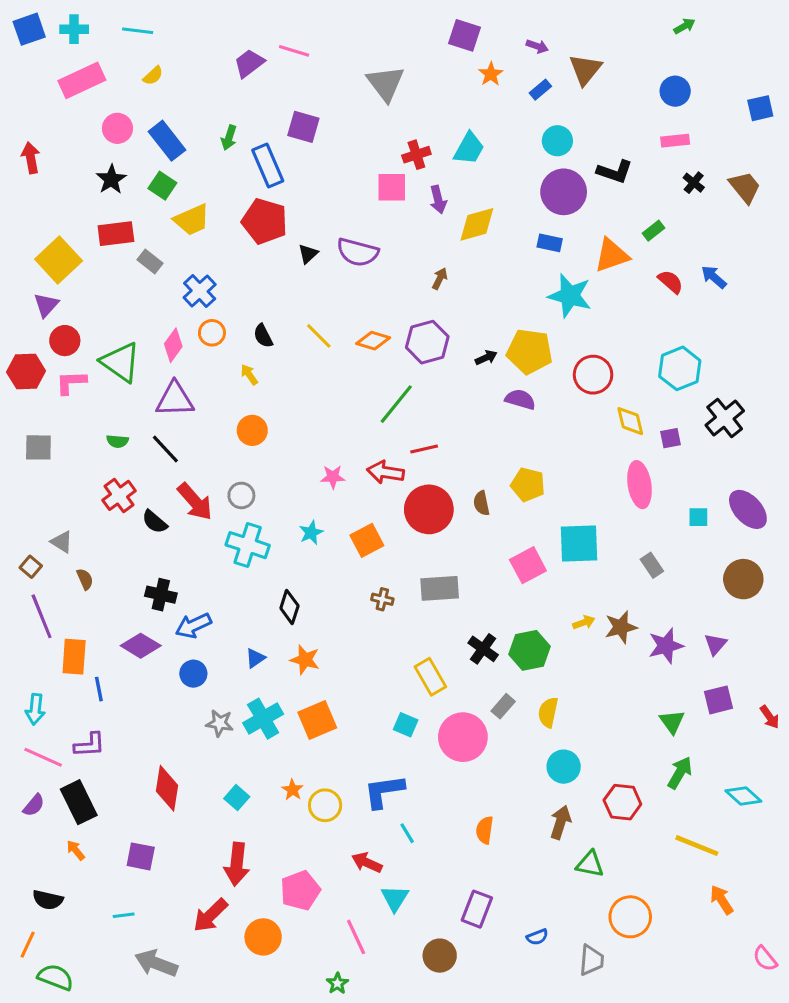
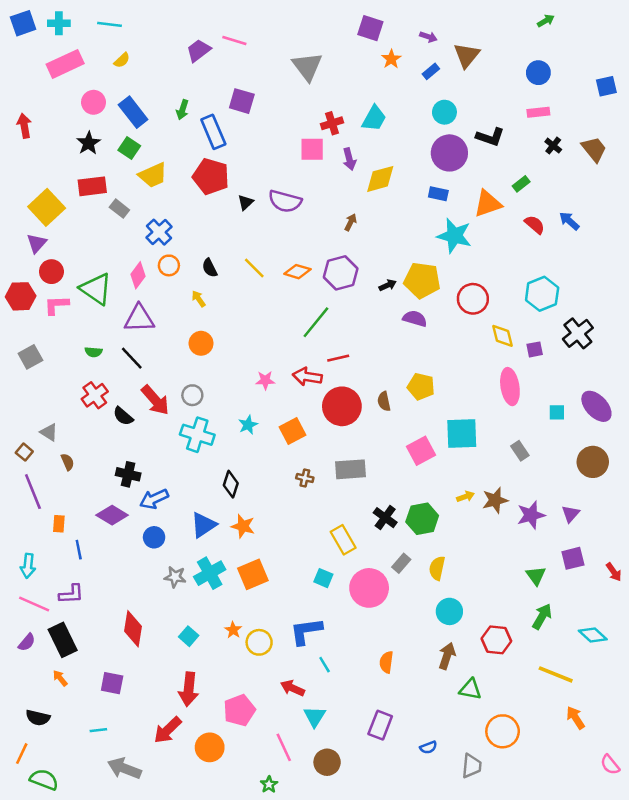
gray square: (38, 447) -> (30, 357), turned -30
orange rectangle: (74, 657) -> (59, 524), size x0.6
blue triangle: (255, 658) -> (203, 525), size x1.6
brown circle: (440, 956) -> (327, 762), moved

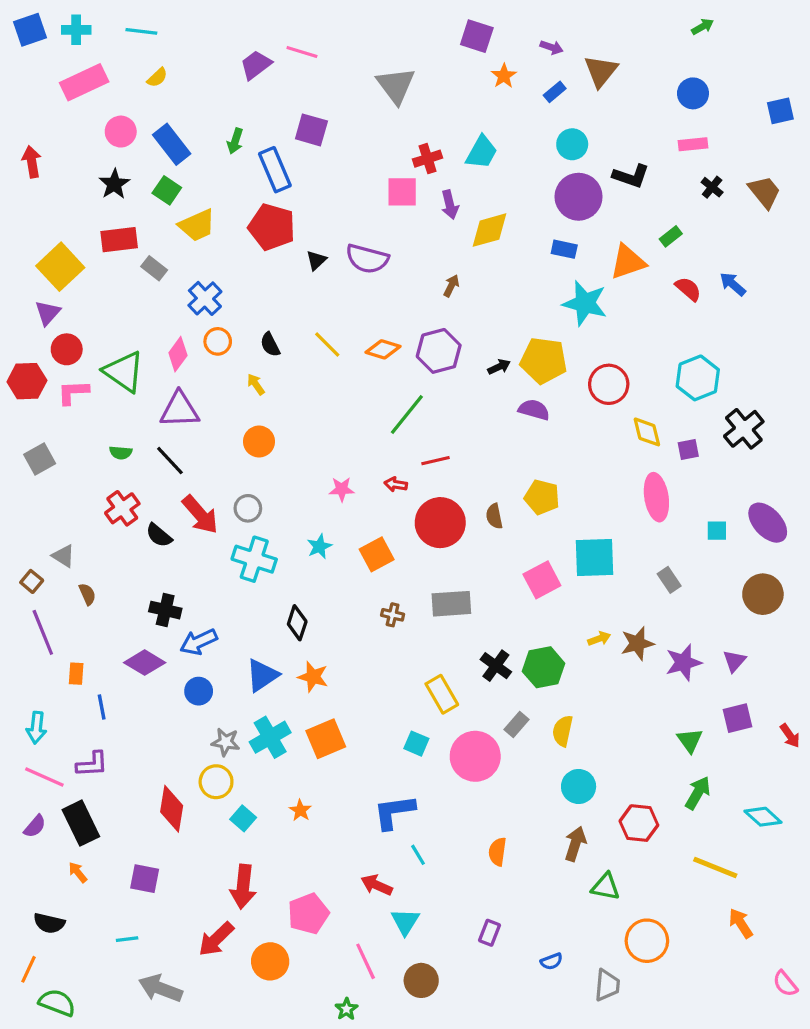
red arrow: (307, 377) -> (396, 484), size x0.6
yellow circle: (259, 642) -> (216, 782), moved
purple rectangle: (380, 725) -> (490, 933), size x0.7

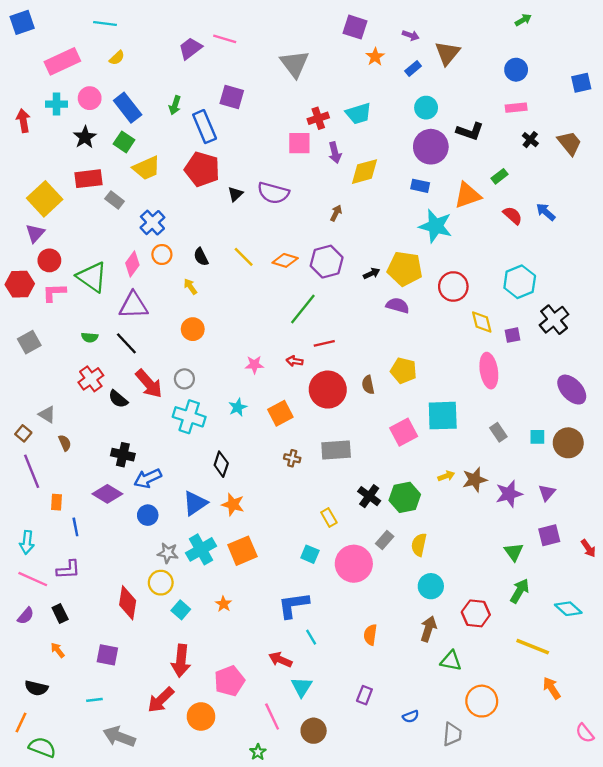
cyan cross: (76, 30) -> (56, 104), moved
cyan trapezoid: (482, 152) -> (359, 114), turned 44
cyan square: (717, 531) -> (537, 437), moved
yellow rectangle: (442, 694) -> (329, 517), size x0.7
black rectangle: (81, 823) -> (60, 613), size x0.6

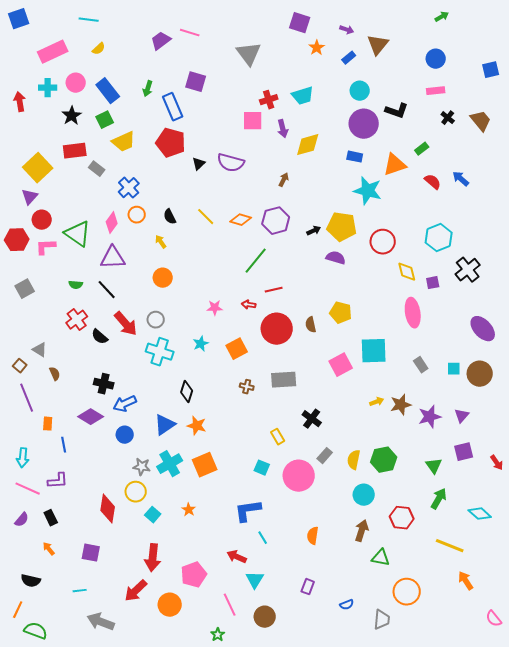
green square: (124, 142) -> (105, 120), turned 30
green hexagon: (405, 497) -> (384, 460), moved

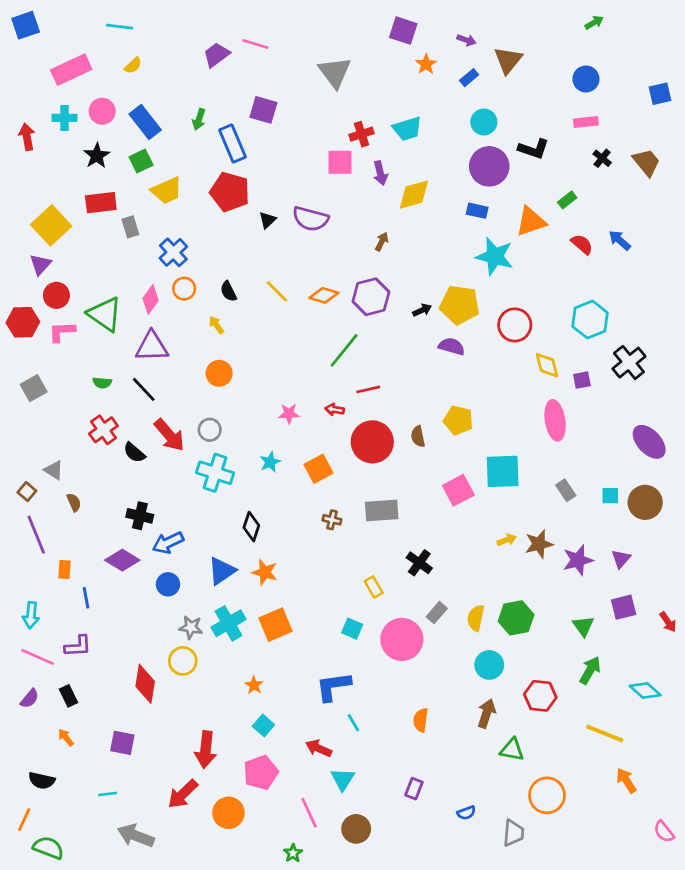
gray rectangle: (97, 169) -> (130, 227), turned 35
cyan square: (153, 515) -> (263, 725), moved

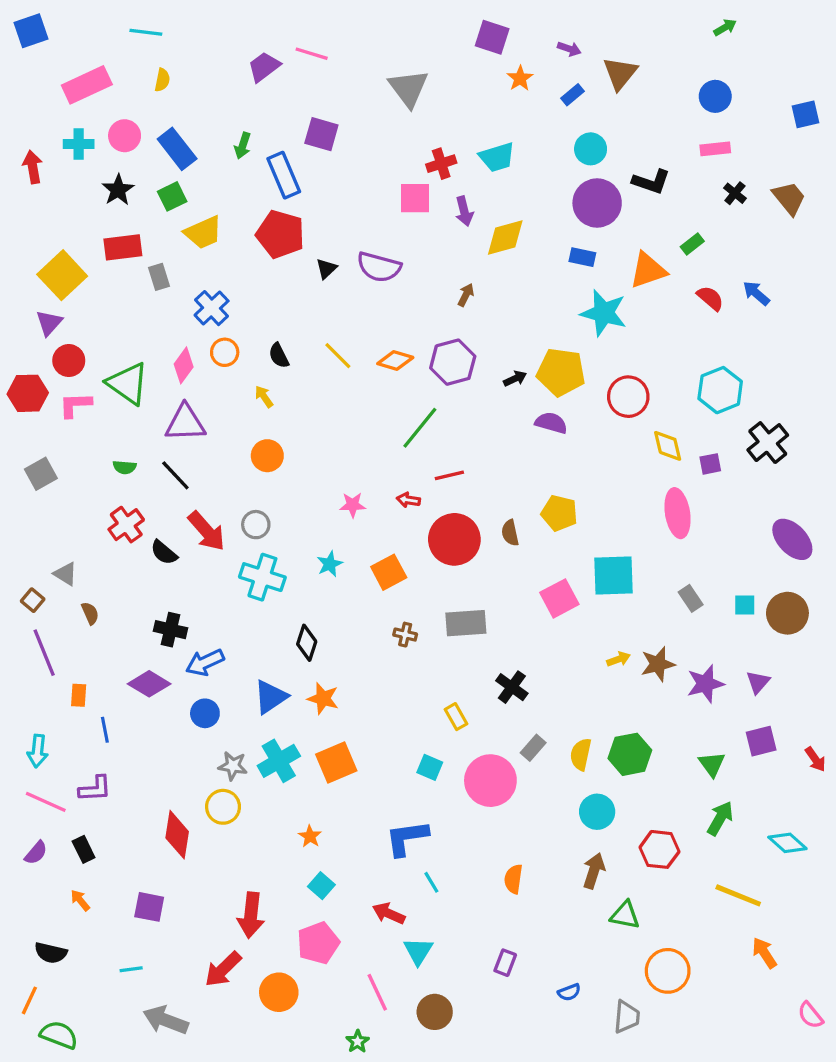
yellow semicircle: (133, 66) -> (162, 80), turned -36

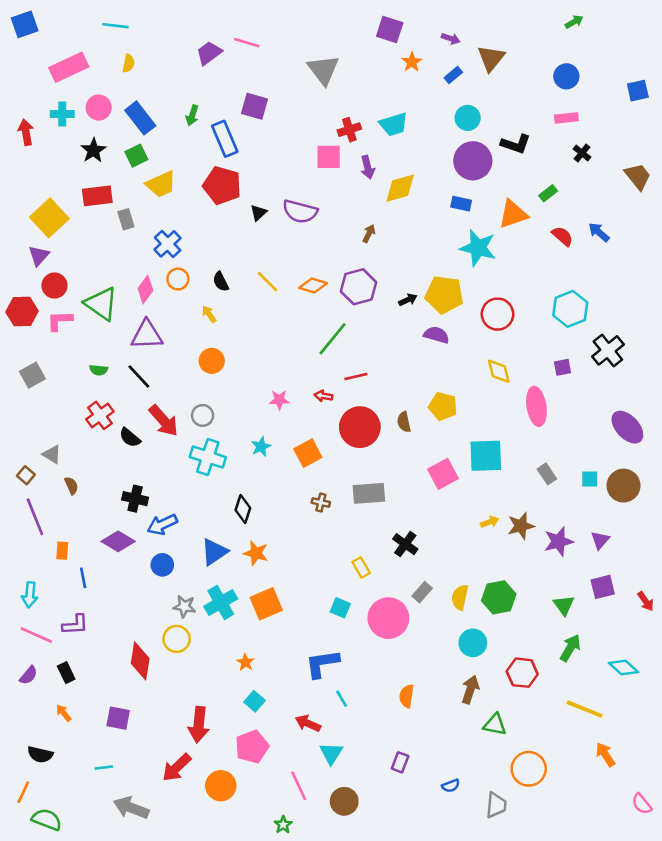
brown trapezoid: (789, 198) -> (638, 176), moved
yellow diamond: (668, 446) -> (499, 371), moved

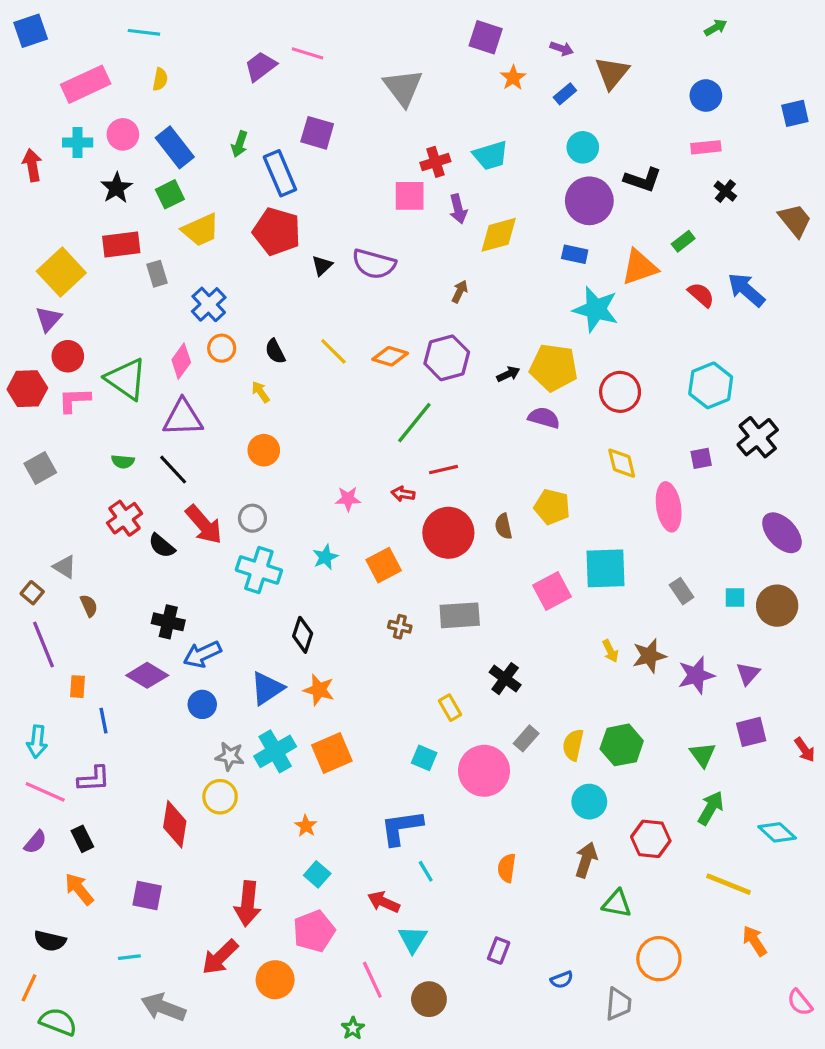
blue arrow: (599, 232) -> (746, 290), size x1.4
yellow arrow: (490, 522) -> (610, 651), turned 84
orange arrow: (64, 713) -> (79, 889), size x1.5

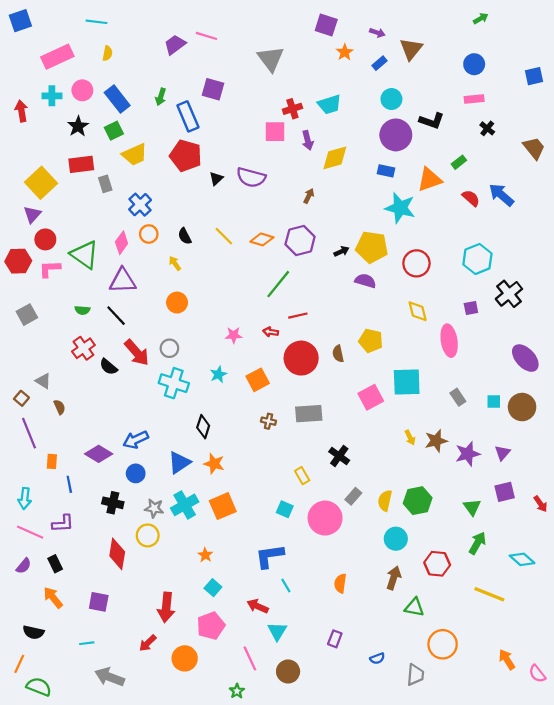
black cross: (168, 622) -> (113, 503), moved
orange arrow: (754, 941) -> (507, 660), moved
red arrow: (220, 957) -> (148, 643), size x0.7

